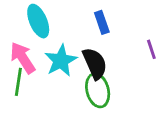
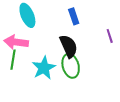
pink arrow: (23, 58) -> (16, 42), turned -50
cyan star: (61, 61) -> (44, 68), moved

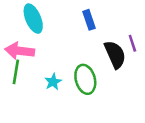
black semicircle: (69, 46) -> (115, 55), moved
cyan star: (44, 68) -> (53, 82), size x0.6

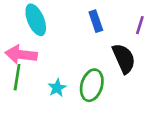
purple line: (132, 43) -> (140, 25), moved, turned 35
green ellipse: (85, 79) -> (92, 85), turned 32

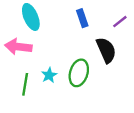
purple line: (140, 25) -> (120, 22), turned 35
green line: (17, 77) -> (25, 84), moved

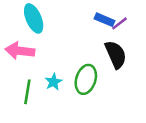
blue rectangle: (82, 18) -> (104, 20), moved, turned -48
purple line: (120, 22) -> (119, 23), moved

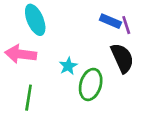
purple line: (119, 23) -> (126, 25), turned -70
cyan star: (53, 82) -> (68, 66), moved

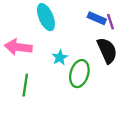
cyan ellipse: (35, 20) -> (46, 17), moved

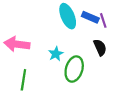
cyan ellipse: (46, 17) -> (68, 16), moved
black semicircle: (107, 51) -> (100, 47), size x0.7

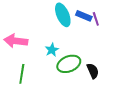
black semicircle: (100, 47) -> (93, 71), moved
green ellipse: (74, 69) -> (69, 64), turned 50

